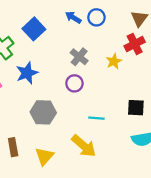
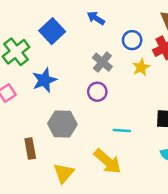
blue circle: (96, 17) -> (132, 40), moved
brown rectangle: (13, 147) -> (30, 149), moved

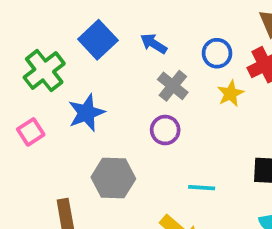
blue arrow: (96, 18) -> (154, 44), moved

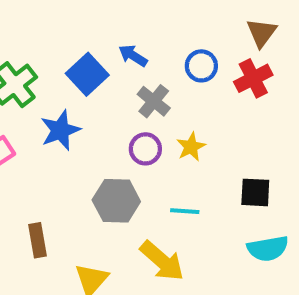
blue square: (98, 40) -> (87, 74), moved
yellow star: (230, 94) -> (191, 147), moved
gray hexagon: (113, 178) -> (116, 201), moved

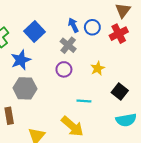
blue arrow: (133, 56) -> (73, 25), moved, turned 32
yellow star: (191, 147) -> (98, 68), moved
black square: (255, 192) -> (120, 92), turned 35
gray hexagon: (116, 201) -> (25, 88), moved

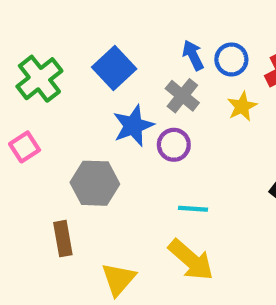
blue star: (21, 60) -> (133, 126), moved
yellow star: (98, 68) -> (242, 106), moved
cyan line: (84, 101) -> (193, 209), moved

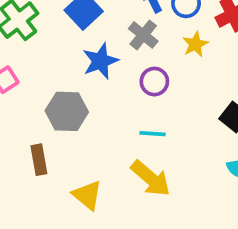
purple circle: (174, 145) -> (154, 82), moved
yellow triangle: (118, 279) -> (87, 195), turned -32

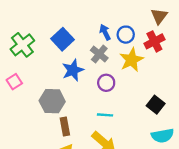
yellow star: (195, 44) -> (131, 60), size x1.5
brown rectangle: (39, 160) -> (65, 126), moved

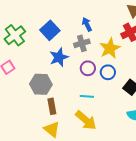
blue circle: (126, 35) -> (108, 72), moved
gray cross: (99, 54) -> (82, 43), turned 35

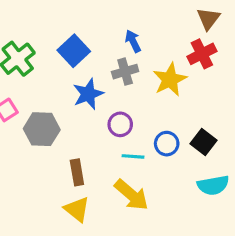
purple circle: (88, 68) -> (120, 124), moved
blue circle: (108, 72) -> (167, 144), moved
gray hexagon: (41, 84) -> (42, 129), moved

